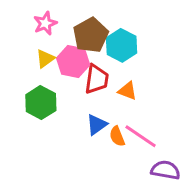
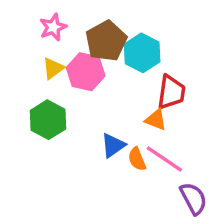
red trapezoid: (97, 79) -> (171, 92), moved
orange triangle: (127, 91) -> (156, 120), moved
purple semicircle: (166, 170) -> (193, 198), turned 52

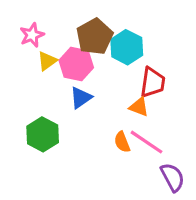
pink star: (53, 27) -> (32, 35), moved
green hexagon: (48, 120) -> (43, 134), moved
blue triangle: (113, 145) -> (81, 98), moved

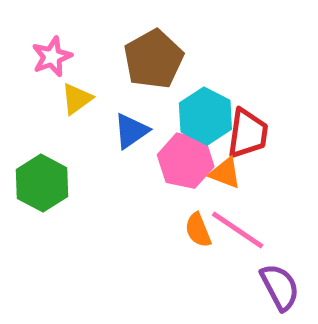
cyan hexagon: (127, 47) -> (205, 116), moved
pink hexagon: (76, 64) -> (186, 161), moved
blue triangle: (81, 98) -> (131, 131), moved
green hexagon: (43, 134) -> (42, 183), moved

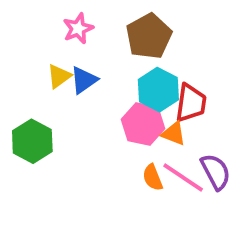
pink star: (52, 57) -> (78, 29), moved
brown pentagon: (153, 59) -> (149, 36), moved
blue triangle: (131, 131) -> (84, 80), moved
purple semicircle: (280, 287) -> (216, 172), moved

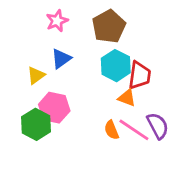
yellow triangle: (59, 76) -> (36, 75), moved
pink hexagon: (143, 124) -> (54, 108), moved
green hexagon: (32, 141) -> (36, 124), moved

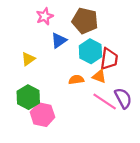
brown pentagon: (109, 26) -> (85, 21), turned -30
blue triangle: (61, 59) -> (59, 40), moved
pink hexagon: (54, 108) -> (42, 115), moved
orange semicircle: (112, 130) -> (76, 80), moved, turned 104

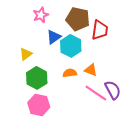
cyan hexagon: (90, 51) -> (71, 46), moved
red trapezoid: (109, 59) -> (100, 30), moved
green hexagon: (28, 97) -> (37, 78), moved

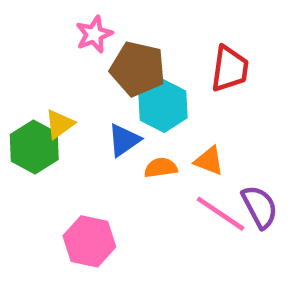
brown pentagon: (78, 19) -> (138, 69), moved
blue triangle: (54, 37) -> (124, 140), moved
green hexagon: (37, 78) -> (34, 147), moved

